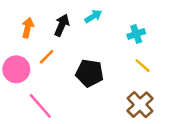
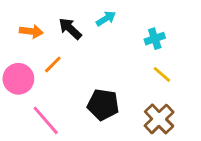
black arrow: (62, 25) -> (70, 29), turned -70
orange arrow: (28, 28) -> (31, 31), turned 84
black pentagon: (90, 73) -> (103, 105), moved

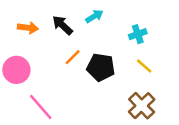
orange line: (53, 64) -> (73, 57), moved
black pentagon: (103, 105) -> (101, 67), moved

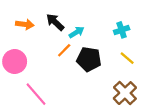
cyan arrow: (94, 16) -> (77, 32), moved

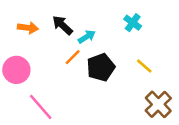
cyan cross: (122, 30) -> (133, 23), moved, turned -35
black pentagon: (89, 59) -> (101, 67), turned -30
brown cross: (125, 93) -> (158, 104), moved

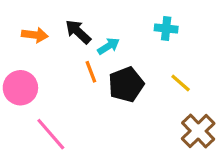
cyan cross: (133, 23) -> (166, 29), turned -30
orange line: (73, 57) -> (91, 72), turned -66

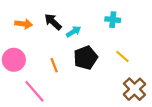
orange line: (91, 72) -> (54, 65), moved

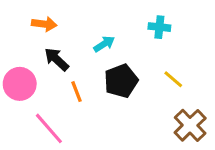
black arrow: (53, 22) -> (57, 59), moved
orange arrow: (24, 24) -> (44, 24), moved

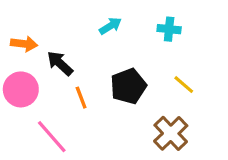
orange arrow: (44, 24) -> (24, 44), moved
cyan arrow: (104, 44) -> (110, 26), moved
brown cross: (190, 125) -> (171, 133), moved

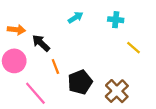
yellow line: (184, 85) -> (134, 48), moved
black pentagon: (128, 86) -> (80, 82), moved

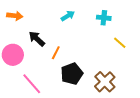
orange arrow: (16, 30) -> (15, 16), moved
orange line: (55, 67) -> (56, 53), moved, turned 48

